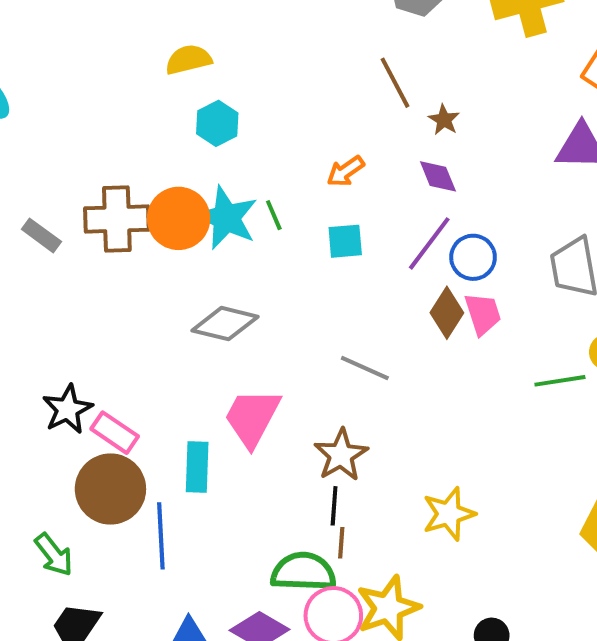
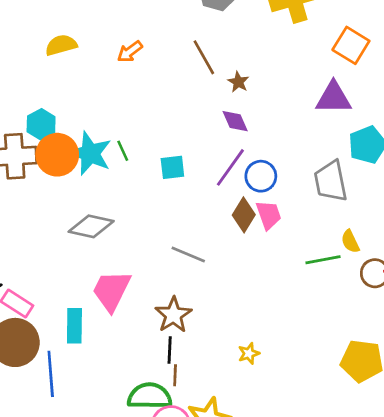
cyan hexagon: (217, 123) -> (41, 124), moved
orange arrow: (345, 171) -> (130, 52), moved
yellow star: (449, 514) -> (249, 353), size x0.6

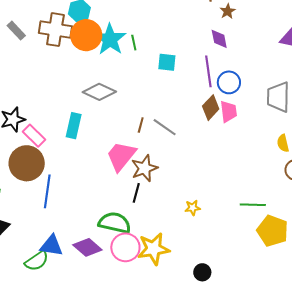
purple line: (230, 167) -> (208, 71), turned -56
green line: (323, 260) -> (253, 205), moved
pink trapezoid: (111, 291) -> (121, 156), moved
cyan rectangle: (74, 326) -> (74, 126), moved
brown line: (175, 375) -> (141, 125), moved

